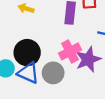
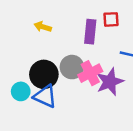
gray circle: (53, 73) -> (72, 67), moved

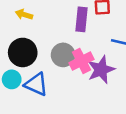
yellow arrow: (43, 27) -> (24, 15), moved
black circle: (44, 74) -> (23, 52), moved

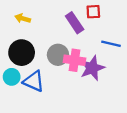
purple rectangle: (81, 19) -> (75, 23), turned -40
pink cross: (81, 61) -> (75, 60), turned 35

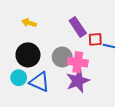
red square: (93, 12) -> (95, 39), moved
purple star: (92, 68) -> (78, 81), moved

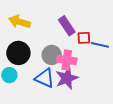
yellow arrow: (29, 23) -> (19, 22), size x1.5
blue triangle: (39, 82) -> (45, 78), moved

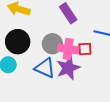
red square: (84, 38) -> (85, 49), moved

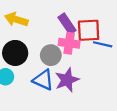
pink cross: (68, 49) -> (69, 43), moved
red square: (85, 49) -> (89, 30), moved, size x1.6

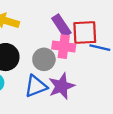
blue triangle: (43, 80) -> (36, 86), turned -45

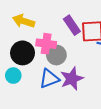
pink cross: (64, 47) -> (46, 44), moved

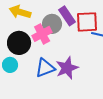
pink cross: (46, 44) -> (42, 34), turned -36
gray circle: (56, 55) -> (52, 24), moved

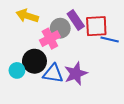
black circle: (19, 43) -> (34, 61), moved
blue triangle: (45, 68) -> (53, 74), turned 30

